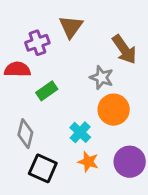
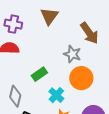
purple cross: (37, 43) -> (13, 24), moved, turned 30
green rectangle: (47, 91) -> (39, 74), moved

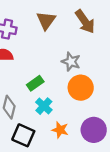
brown arrow: (89, 33) -> (85, 22), moved
cyan cross: (56, 95) -> (44, 106), moved

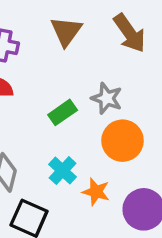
green rectangle: (35, 83) -> (63, 112), moved
orange star: (60, 130) -> (96, 192), moved

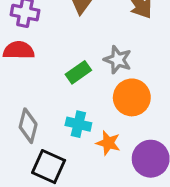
cyan cross: (63, 171) -> (78, 124), turned -30

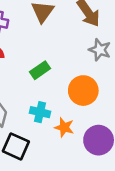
gray star: (118, 60) -> (100, 50), moved

